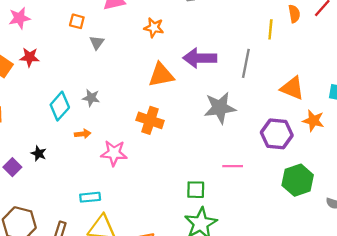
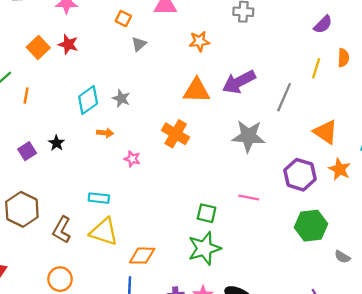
orange star: (154, 28) -> (199, 41), turned -30
purple arrow: (200, 58) -> (239, 82), turned -40
pink star: (114, 153) -> (132, 159), size x0.6

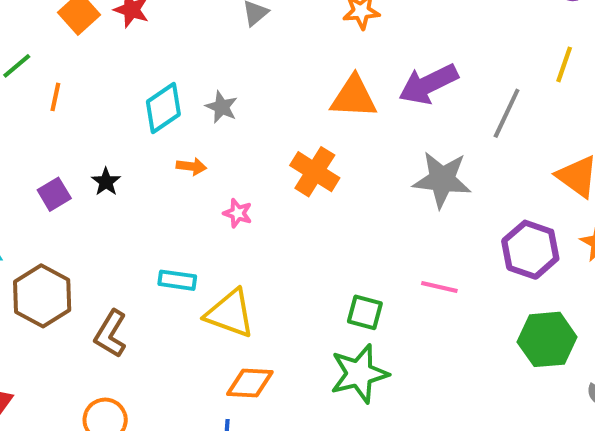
yellow triangle: (104, 232) -> (230, 314), moved

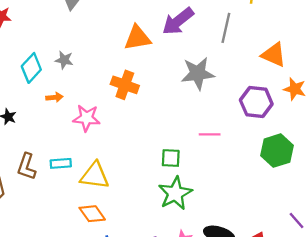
pink star: (238, 213) -> (87, 118), size x1.6
brown L-shape: (111, 334) -> (27, 167), moved
orange diamond: (250, 383) -> (92, 214), moved, turned 64

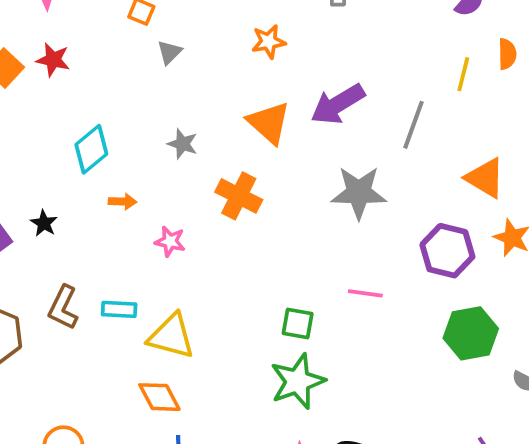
orange triangle: (137, 38) -> (269, 123), turned 44
gray star: (64, 60) -> (182, 144), moved
pink star: (87, 118) -> (170, 241), size x0.7

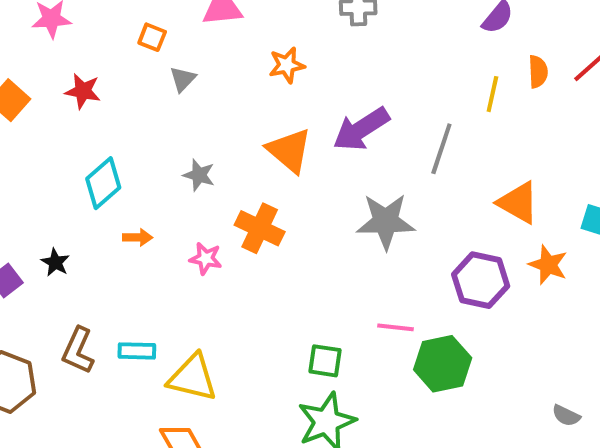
red star: (53, 60) -> (83, 91), moved
pink star: (170, 241) -> (206, 259), moved
green hexagon: (471, 333) -> (443, 364), moved

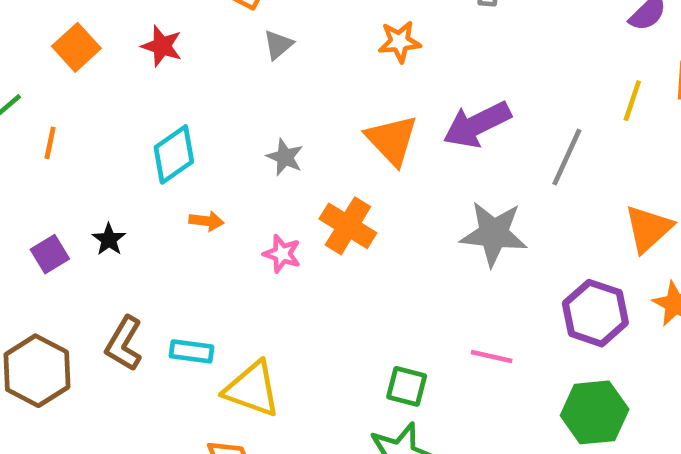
orange triangle: (518, 203) -> (648, 229), turned 42
green hexagon: (443, 364) -> (595, 412), moved

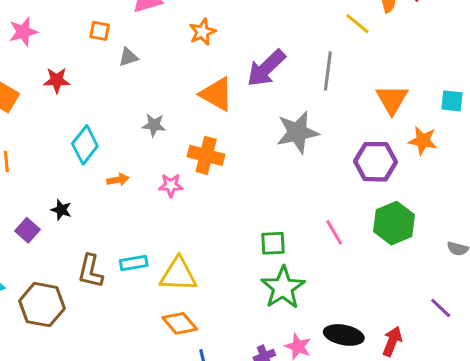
gray triangle: (278, 45) -> (128, 57), turned 40
yellow line: (632, 101) -> (357, 24), turned -52
pink line: (492, 357) -> (334, 232), moved, turned 64

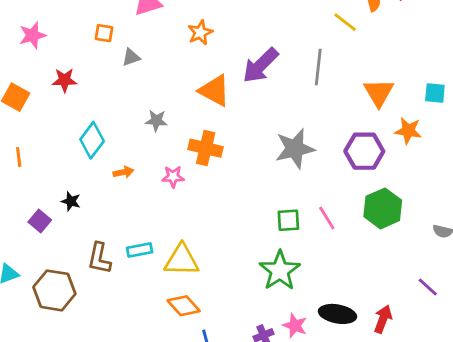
gray star: (297, 132) -> (295, 149), moved
green square: (273, 243) -> (288, 220), moved

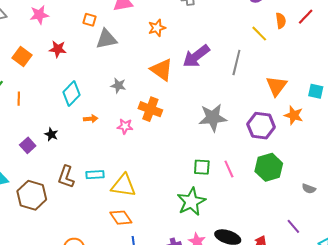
gray triangle: (131, 57) -> (106, 39), size x1.6

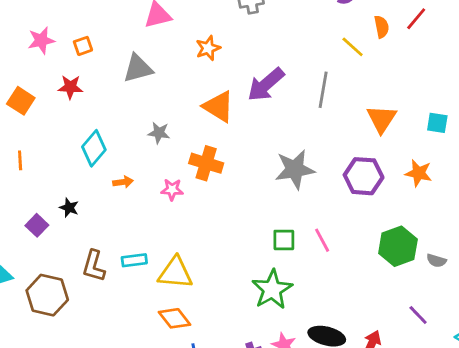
orange square: (90, 20) -> (83, 46), moved, turned -32
orange star: (294, 115) -> (419, 173), moved
green hexagon: (269, 167) -> (398, 246), moved

